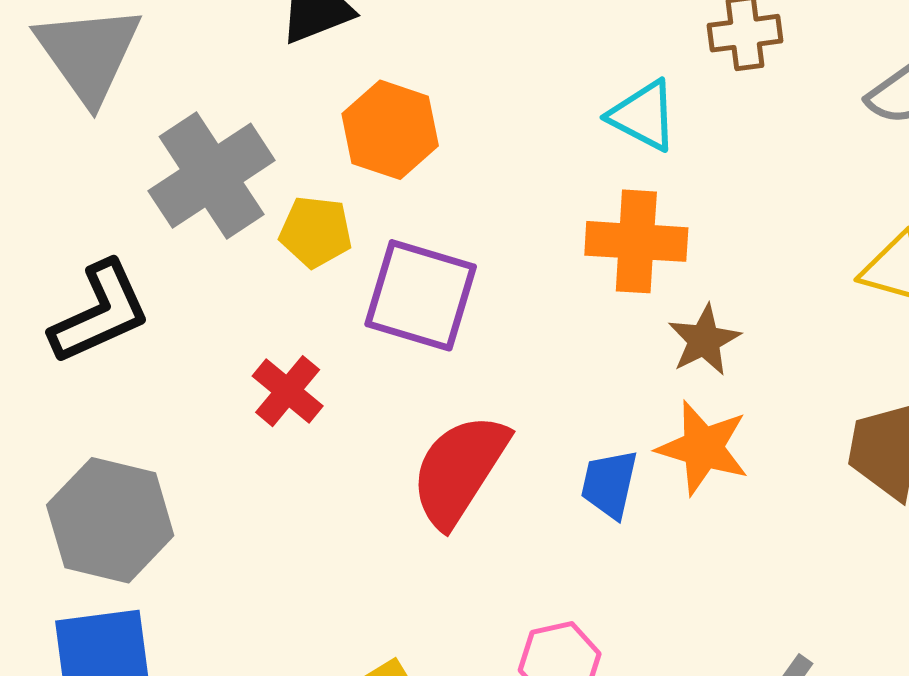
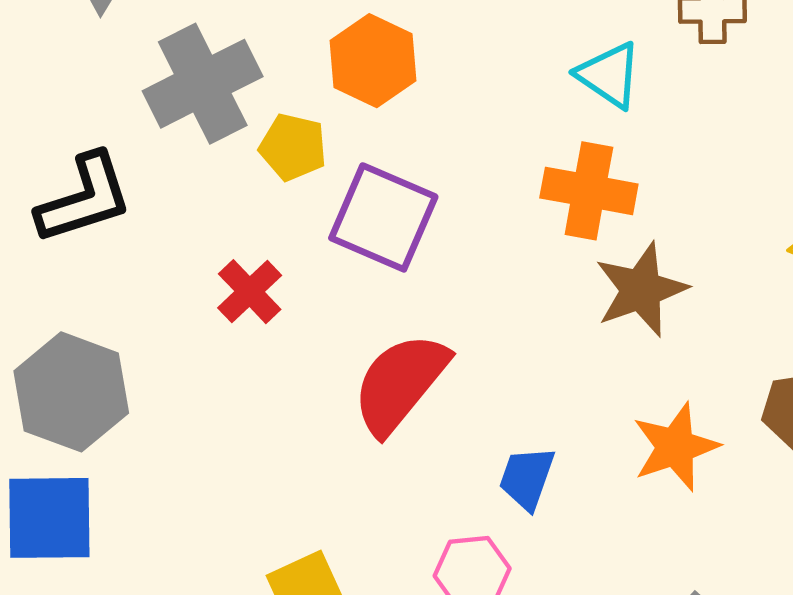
brown star: (704, 340) -> (641, 290), size x1.4
orange star: (703, 448) -> (675, 447), moved, turned 30
blue trapezoid: (609, 484) -> (527, 478), moved

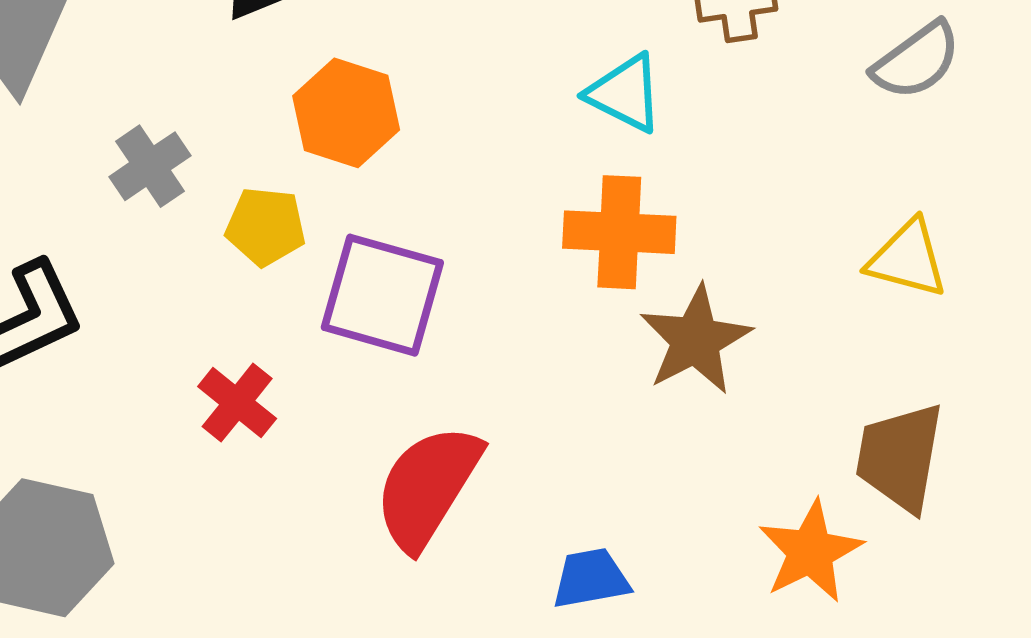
gray cross: (203, 84) -> (150, 166), size x0.6
orange star: (675, 447) -> (810, 552), moved
blue trapezoid: (527, 478) -> (591, 578), turned 68

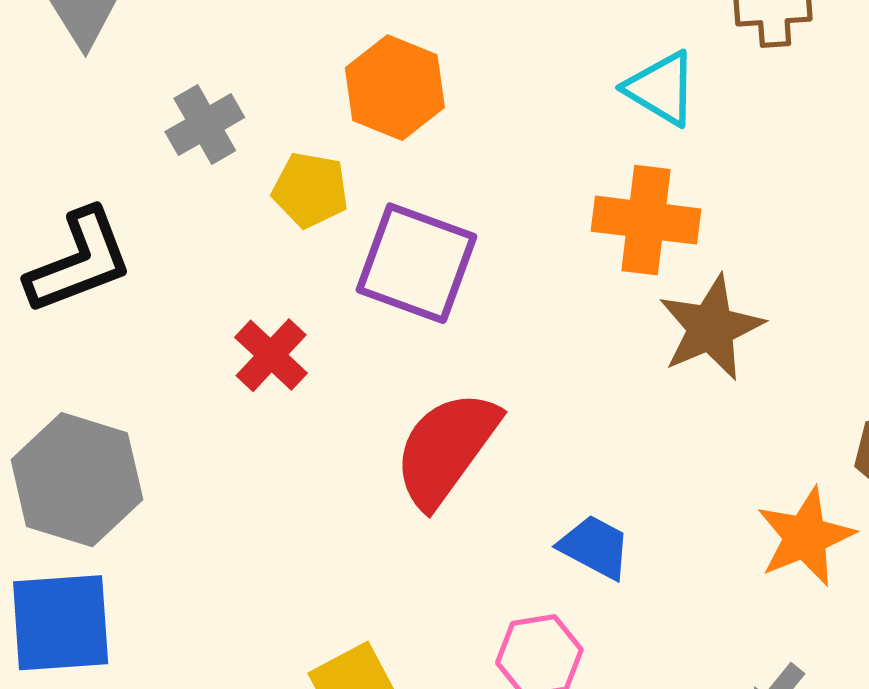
blue trapezoid: (591, 578) -> (595, 547), turned 34

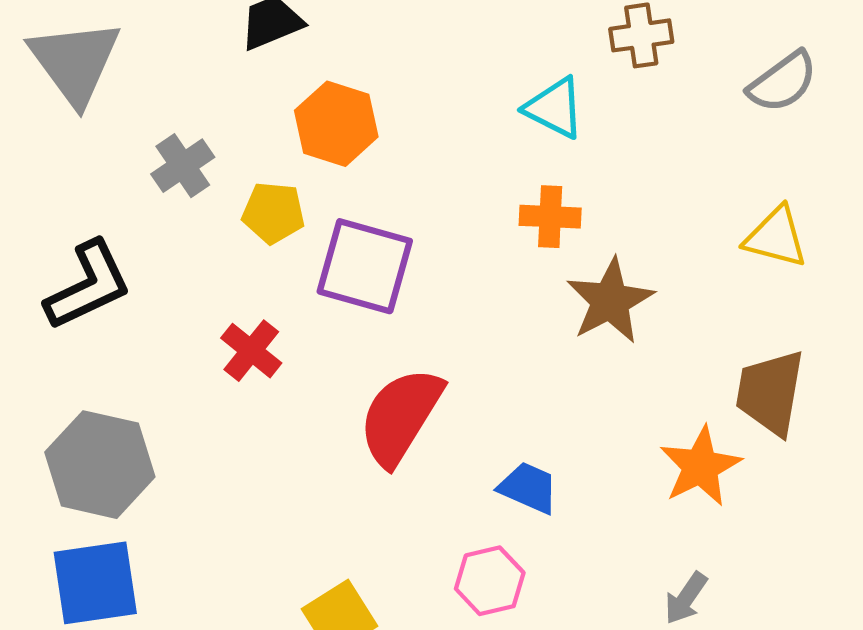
orange cross: (646, 220) -> (550, 217), size x0.7

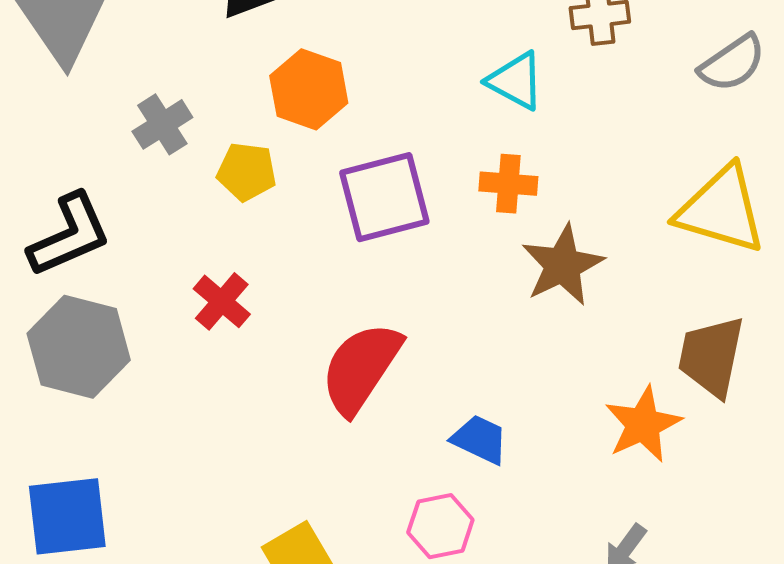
yellow triangle: (776, 237) -> (721, 210), size x1.5
purple square: (365, 266) -> (384, 197), moved, turned -32
gray hexagon: (100, 465) -> (79, 347), moved

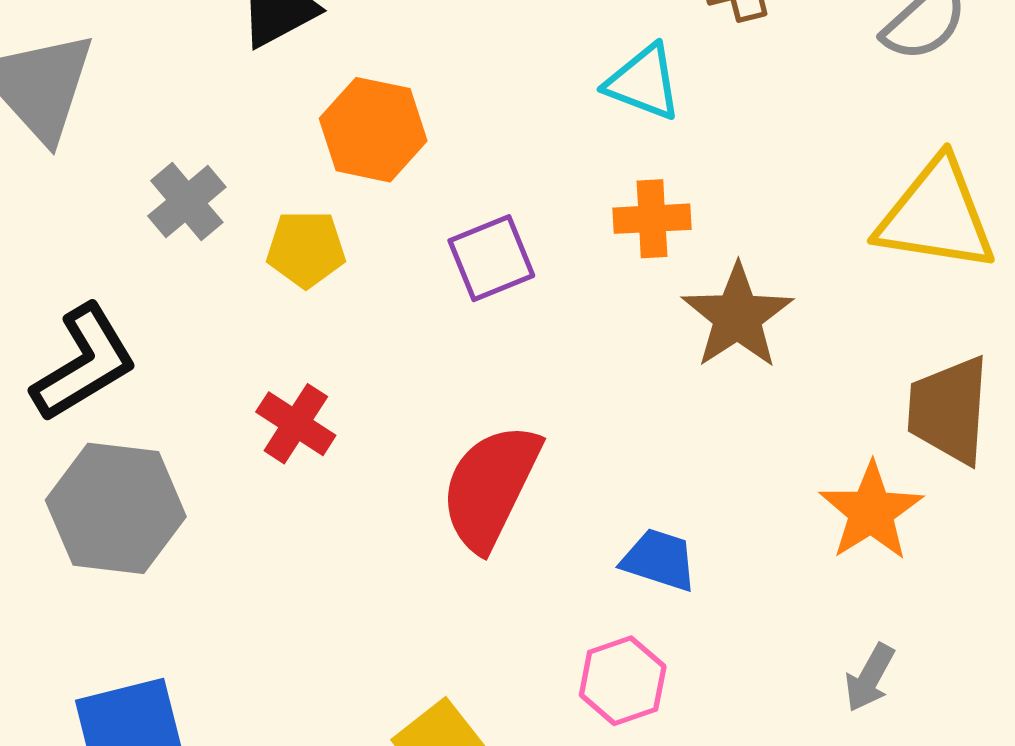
purple square: (384, 197) -> (491, 258), size x0.7

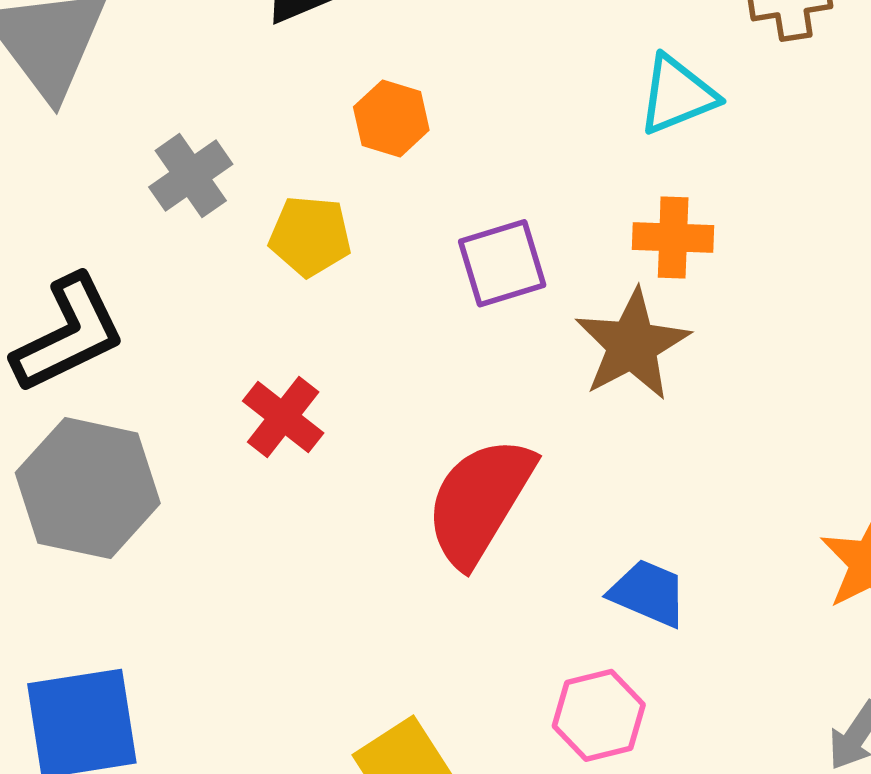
cyan triangle: (644, 82) -> (677, 95), turned -48
orange hexagon: (373, 130) -> (391, 118), size x0.7
brown star: (737, 316) -> (632, 345), moved

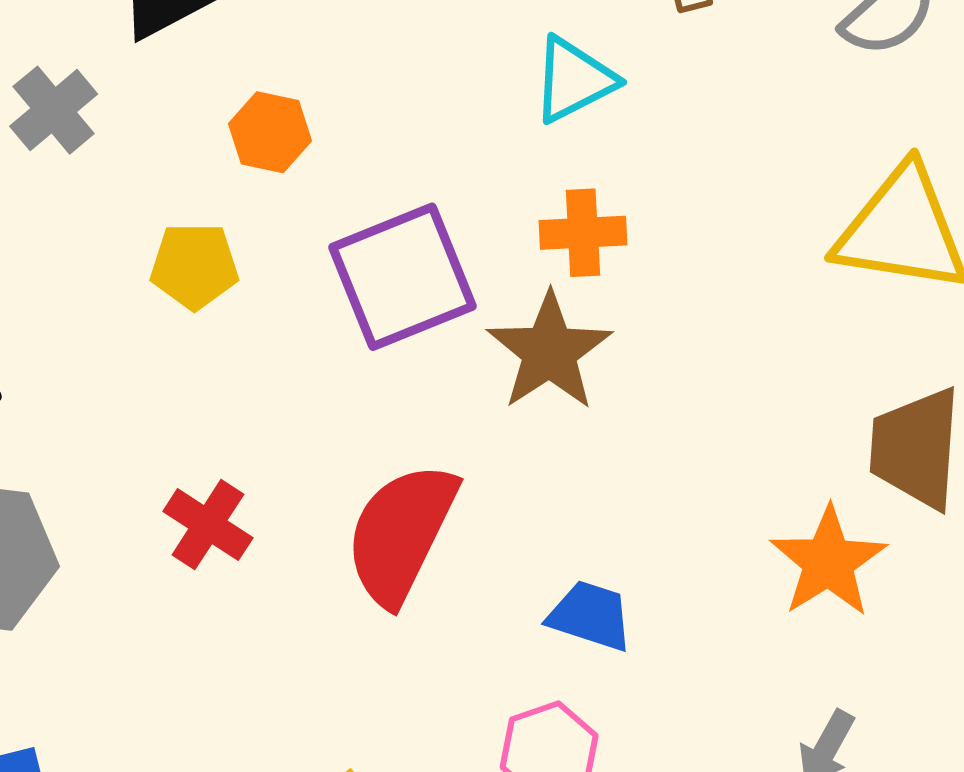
gray cross: (191, 176) -> (54, 110), moved
purple square: (502, 263) -> (402, 277), size x1.5
red cross: (283, 417) -> (208, 525), moved

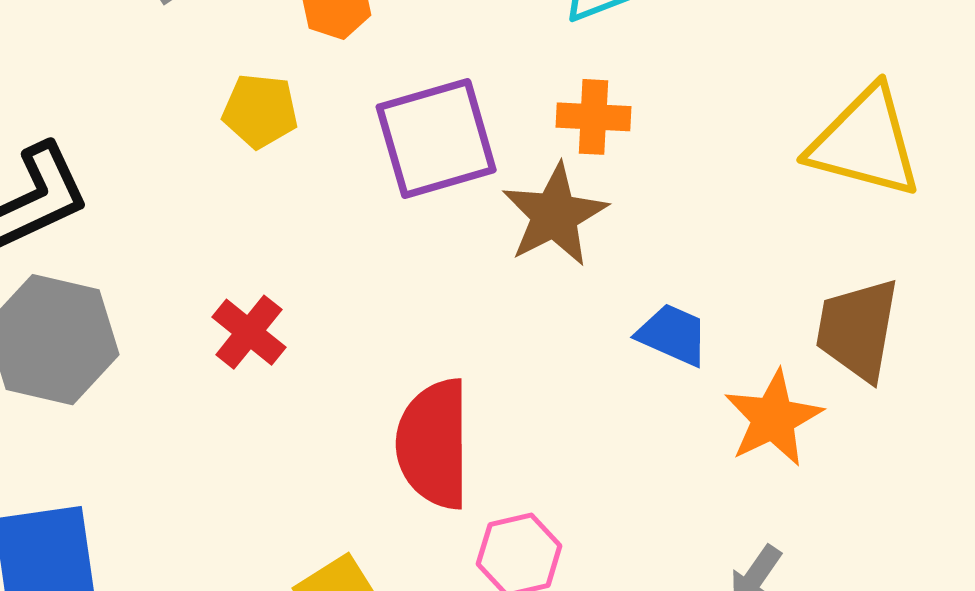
red semicircle: (401, 533) -> (434, 444), moved, turned -32
blue trapezoid: (590, 616) -> (673, 335), moved

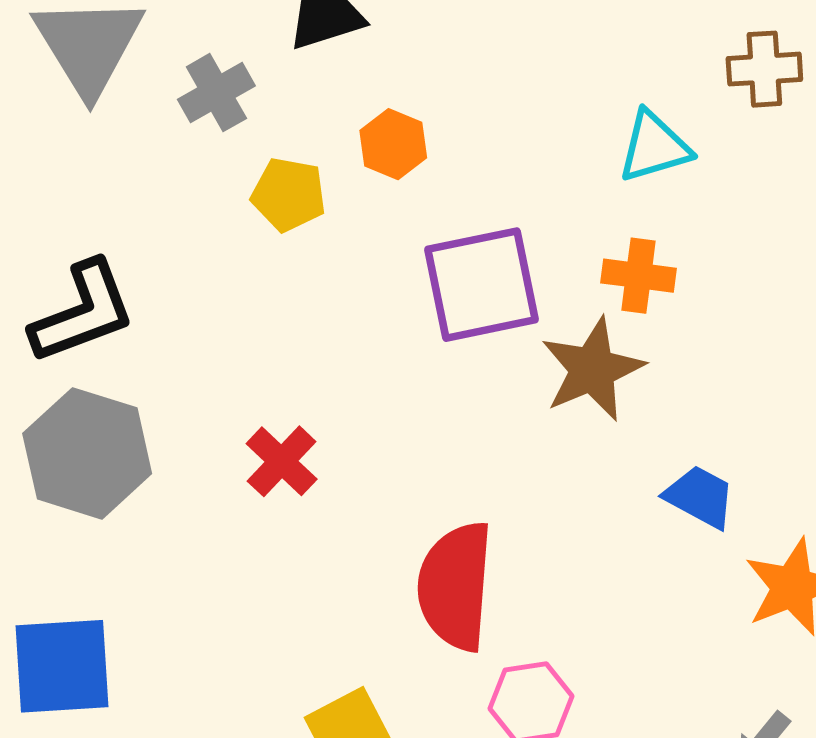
yellow pentagon: (260, 111) -> (289, 194), moved

